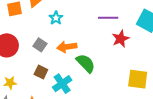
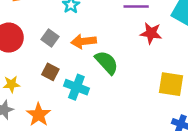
red star: (121, 39) -> (151, 33), turned 30
cyan cross: (62, 84) -> (76, 87), turned -36

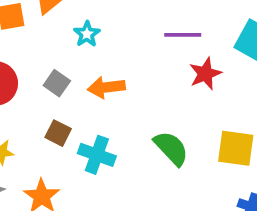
red star: (151, 33) -> (205, 74), turned -30
green semicircle: (107, 63) -> (171, 148), moved

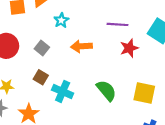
orange arrow: (106, 87) -> (81, 46), moved

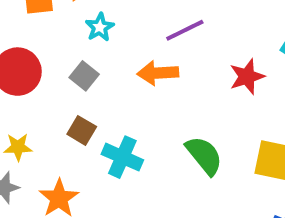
cyan star: (61, 20) -> (100, 27), moved
purple line: (117, 24) -> (185, 30), moved, turned -30

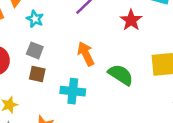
orange arrow: (158, 73) -> (86, 54), moved, turned 85
brown square: (82, 130) -> (37, 74), moved

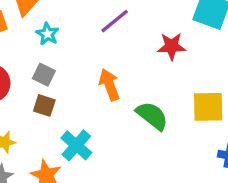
red star: (131, 20) -> (172, 46), turned 30
cyan cross: (73, 91) -> (76, 145), moved, turned 30

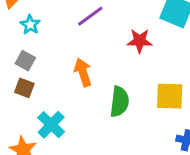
green semicircle: (152, 116) -> (120, 102), turned 56

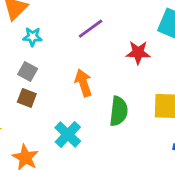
cyan star: (30, 25) -> (32, 37), turned -30
cyan cross: (51, 125) -> (68, 134), moved

